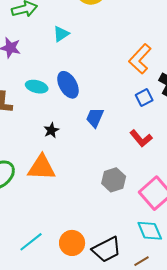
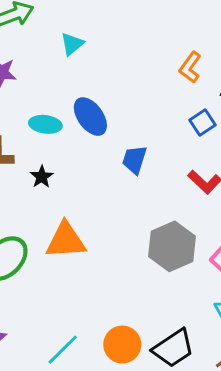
orange L-shape: (140, 59) -> (190, 67), size x0.7
black star: (51, 130) -> (42, 177), moved
gray hexagon: (114, 180) -> (172, 246), size x1.4

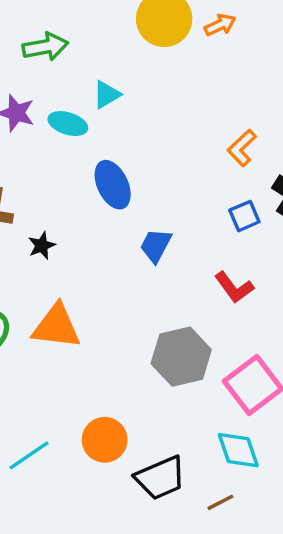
cyan ellipse: (45, 124) -> (68, 124), moved
orange circle: (122, 345) -> (105, 440), moved

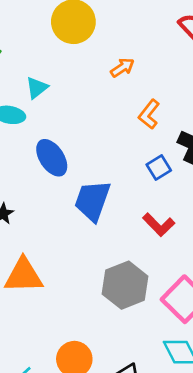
orange arrow: (220, 25) -> (122, 68), moved
blue trapezoid: (156, 245) -> (92, 201), size x1.5

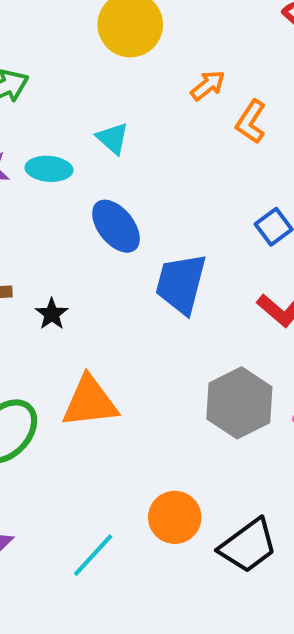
cyan triangle: (37, 88) -> (113, 138), moved, turned -35
orange L-shape: (149, 114) -> (251, 122), moved

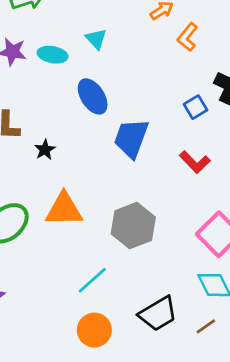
gray hexagon: (239, 403) -> (133, 226), moved
orange circle: (175, 517) -> (94, 330), moved
cyan line: (93, 555) -> (92, 280), moved

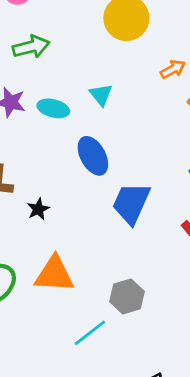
gray hexagon: (133, 226) -> (127, 296), size x0.7
cyan line: (92, 280) -> (90, 333), moved

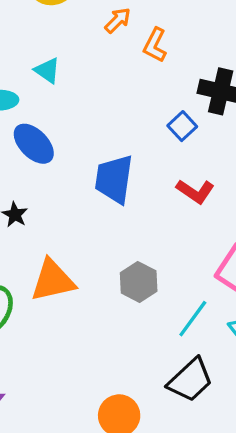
blue ellipse: (93, 156) -> (34, 144), moved
cyan line: (90, 333) -> (193, 319), moved

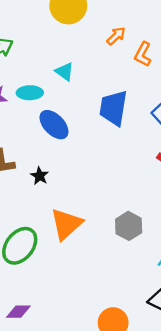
blue trapezoid: (114, 179) -> (113, 108), moved
orange triangle: (53, 280) -> (66, 224), turned -30

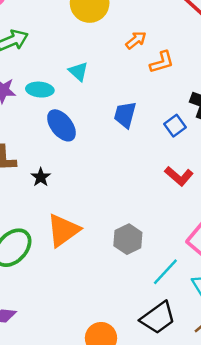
orange L-shape: (143, 54) -> (162, 62), turned -140
blue trapezoid: (113, 108) -> (125, 115), size x0.7

